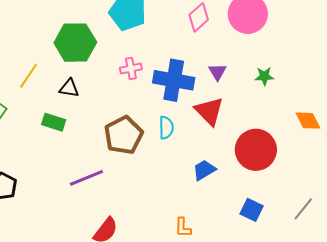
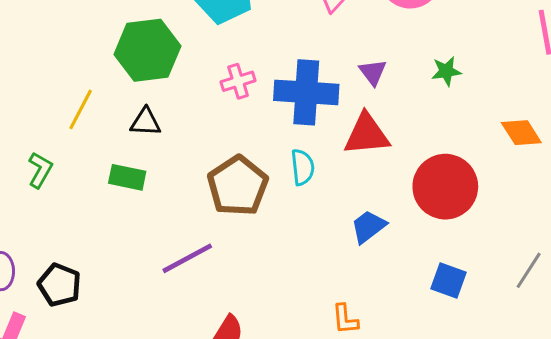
red triangle: (209, 111) -> (367, 134), turned -44

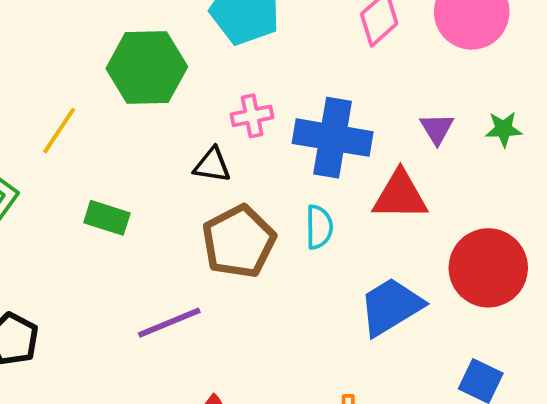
purple triangle: (373, 72) -> (437, 129), moved
black triangle: (146, 122) -> (212, 165), moved
blue trapezoid: (368, 227) -> (391, 307), size x1.5

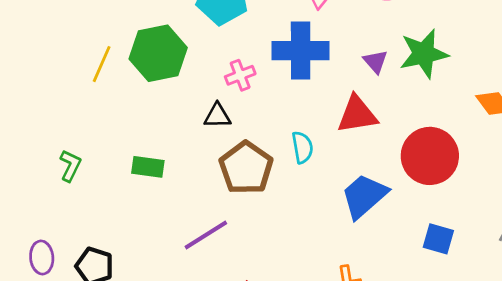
green star: (504, 129) -> (424, 54), size x1.8
yellow line: (59, 131) -> (102, 64), moved
blue cross: (333, 138) -> (301, 51), moved

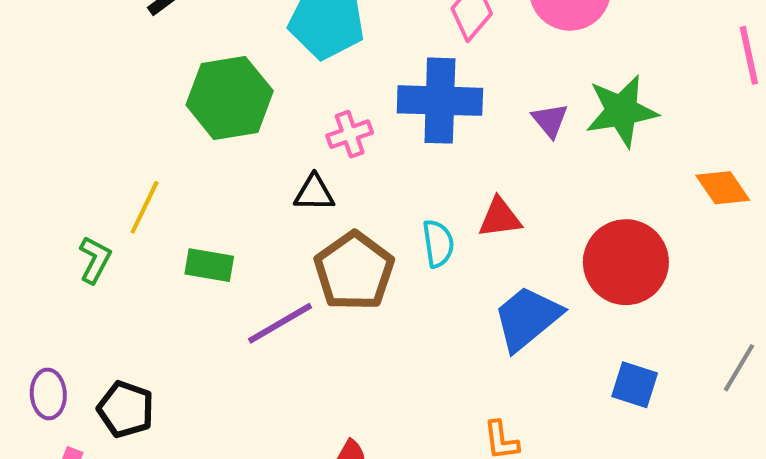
yellow line: (102, 64) -> (145, 207), moved
red triangle: (357, 114) -> (500, 218), moved, size x0.7
purple line: (206, 235) -> (280, 323), moved

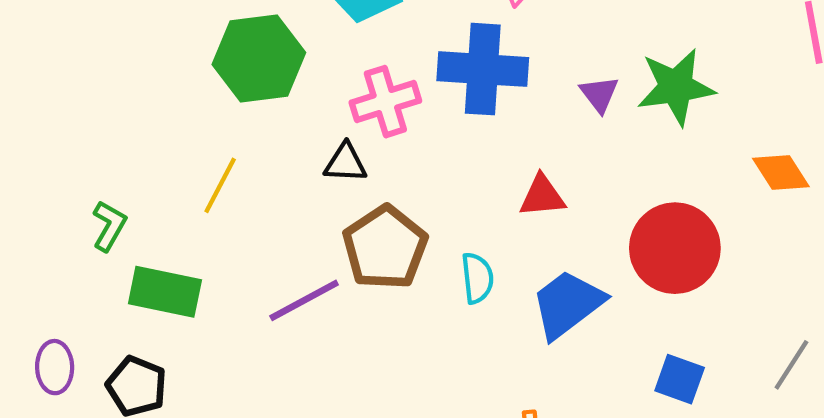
pink cross: (350, 134) -> (385, 102), size x1.4
yellow line: (145, 207) -> (220, 185), moved
cyan semicircle: (438, 244) -> (477, 278), moved
green rectangle: (209, 265) -> (165, 292), moved, size x1.4

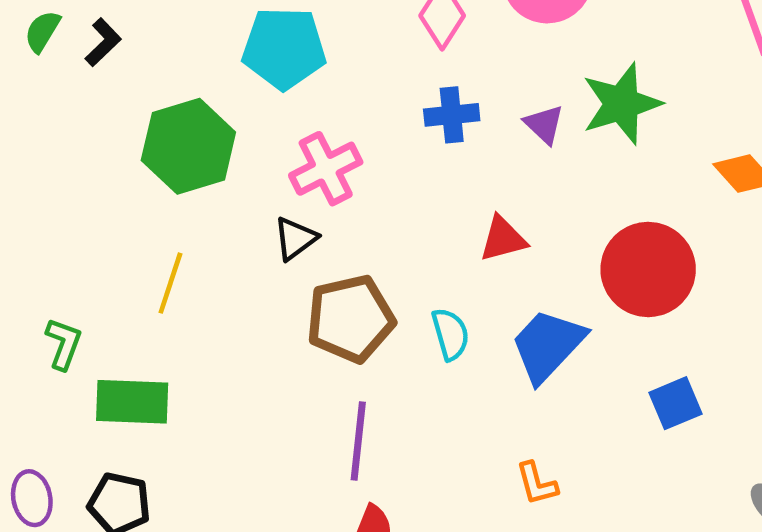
blue cross: (483, 69) -> (452, 115), moved, size x0.6
black triangle: (345, 163) -> (295, 239), turned -30
brown pentagon: (385, 248) -> (350, 319), turned 30
purple line: (304, 300) -> (358, 441), moved, turned -46
blue square: (680, 379) -> (675, 403), turned -33

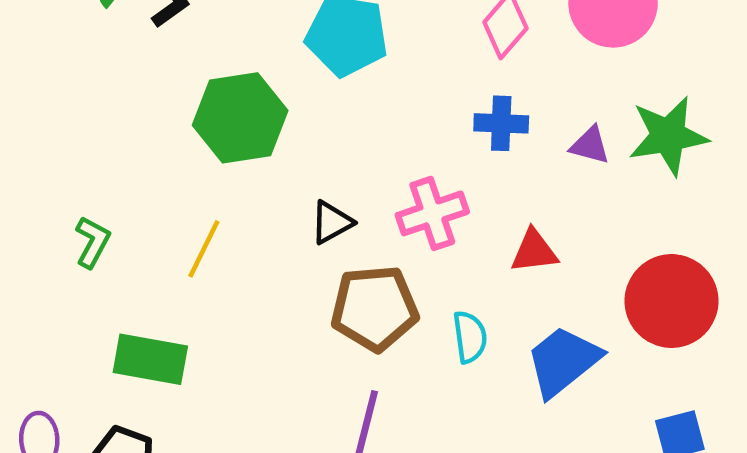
purple triangle: (544, 124) -> (590, 145), turned -36
pink cross: (326, 169) -> (432, 213), moved
green L-shape: (64, 344) -> (92, 242), moved

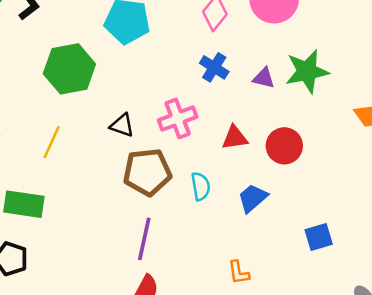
blue cross: (501, 123) -> (214, 67), turned 32
black triangle: (332, 222) -> (122, 125), turned 50
red circle: (671, 301) -> (284, 146), moved, size x0.7
blue trapezoid: (563, 361) -> (253, 198), size x0.7

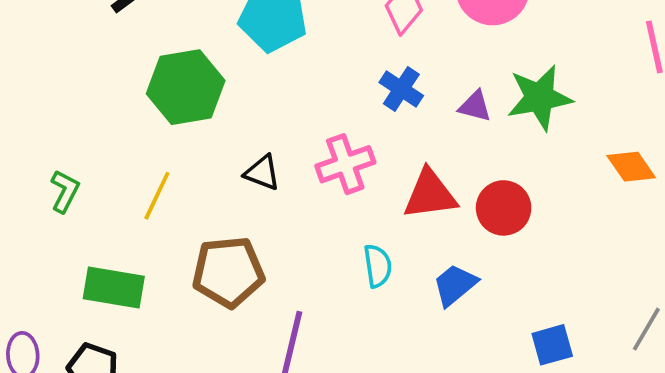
red triangle: (235, 138) -> (430, 194), size x1.4
brown pentagon: (147, 172) -> (228, 272), moved

